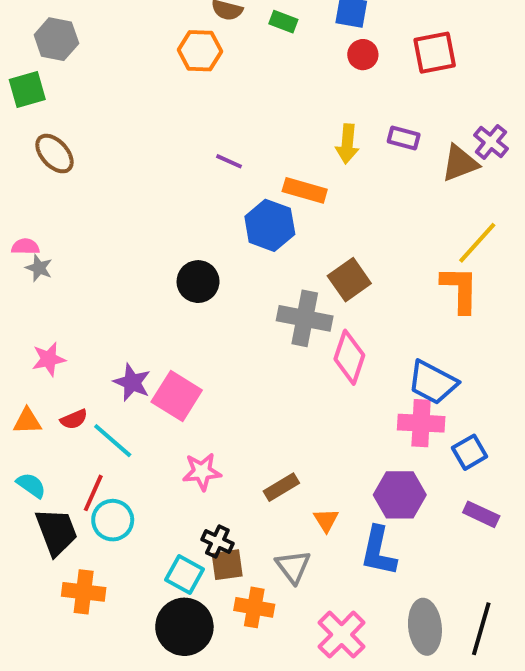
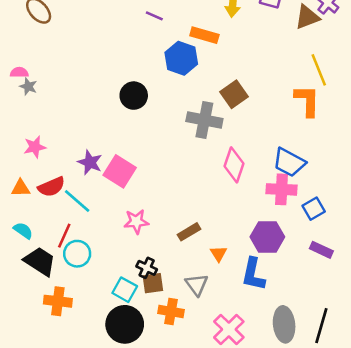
yellow line: (477, 243) -> (319, 70), turned -64
pink diamond: (349, 357) -> (234, 165), moved
red semicircle: (74, 419) -> (51, 187), size x1.5
black trapezoid: (56, 532) -> (40, 261), turned -36

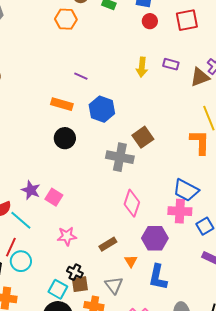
orange rectangle: (204, 35) -> (62, 104), moved
pink diamond: (234, 165) -> (132, 203), moved
pink square: (120, 171) -> (54, 197), size x0.7
purple hexagon: (267, 237) -> (155, 238), moved

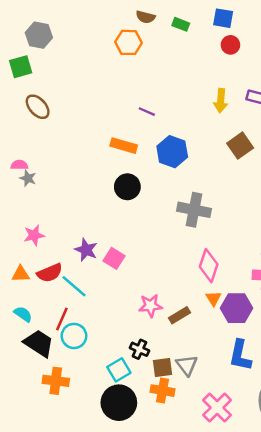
brown square: (143, 137) -> (240, 146), moved
pink star: (67, 236) -> (150, 306), moved
orange triangle: (131, 261) -> (213, 298), moved
brown square: (80, 284) -> (163, 367), moved
cyan square: (58, 289) -> (119, 370), turned 30

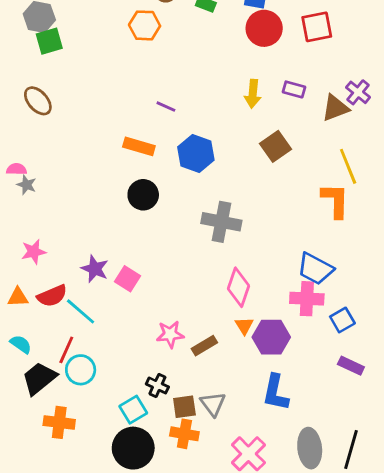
red circle: (230, 45) -> (264, 28), size x1.6
green square: (21, 67) -> (49, 41), moved
black trapezoid: (39, 343) -> (39, 378), turned -72

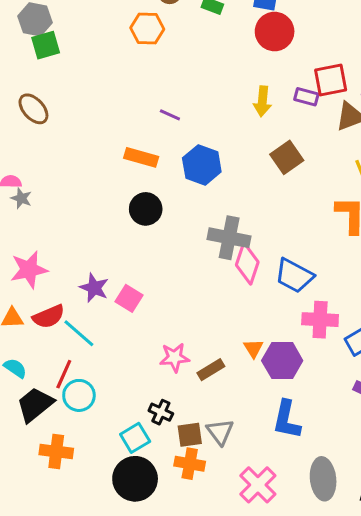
red square: (317, 27) -> (331, 80), moved
pink star: (34, 252) -> (29, 270), size x1.4
blue trapezoid: (315, 269) -> (294, 276), moved
pink diamond: (239, 287) -> (247, 264), moved

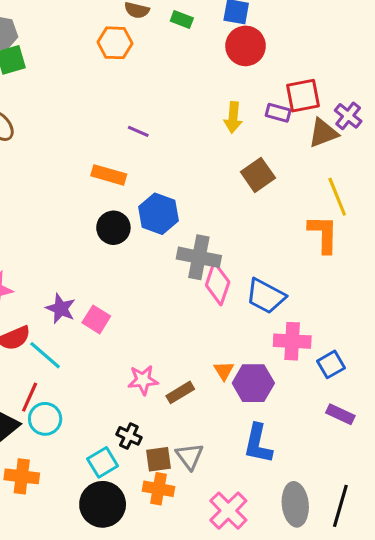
blue hexagon: (202, 165) -> (159, 214), moved

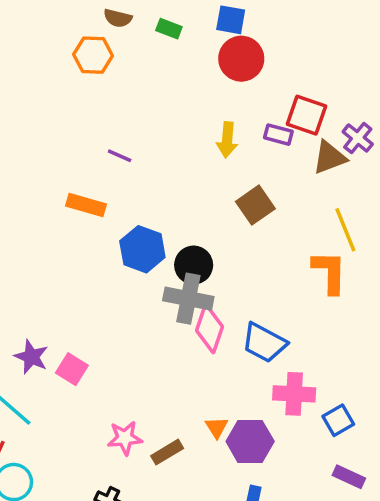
red square: (303, 96) -> (307, 115), turned 30
black circle: (113, 228) -> (194, 265), moved

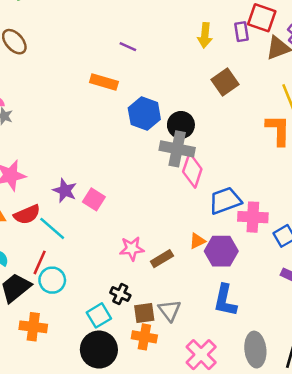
purple rectangle: (278, 135) -> (241, 32), turned 66
blue trapezoid: (264, 343) -> (225, 201), moved, turned 132
orange triangle: (217, 427) -> (197, 241), turned 36

